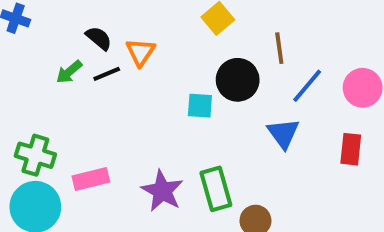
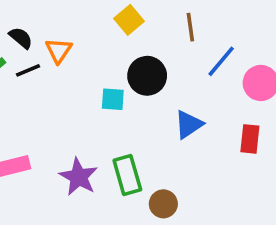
brown line: (279, 48) -> (190, 27), moved
blue line: (307, 86) -> (221, 61), moved
blue triangle: (283, 133) -> (189, 124), turned 32

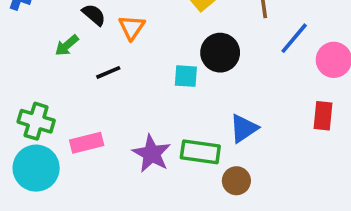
black line: (28, 70) -> (108, 72), moved
blue triangle: (189, 124) -> (244, 128), moved
green rectangle: (127, 175) -> (200, 152), turned -66

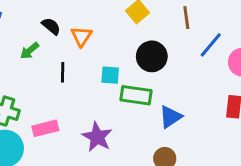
black line: (108, 72) -> (63, 72), turned -66
cyan square: (186, 76) -> (110, 75), moved
green rectangle: (200, 152) -> (136, 95), moved

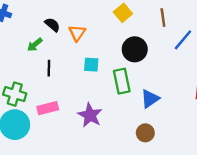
black line: (63, 72) -> (49, 68), moved
cyan square: (110, 75) -> (91, 65), moved
green rectangle: (136, 95) -> (122, 81), turned 70

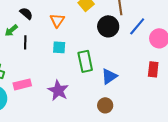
orange triangle: (77, 33) -> (57, 20), moved
black circle: (135, 49) -> (108, 26), moved
black line: (49, 68) -> (25, 42), moved

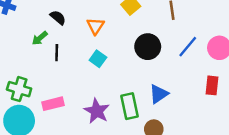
black circle: (108, 26) -> (148, 47), moved
blue line: (137, 26) -> (188, 47), moved
cyan square: (59, 47) -> (98, 59), turned 32
green rectangle: (85, 61) -> (130, 106), moved

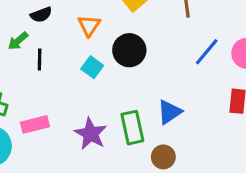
black semicircle: (58, 17) -> (41, 15), turned 119
black circle: (148, 47) -> (129, 50), moved

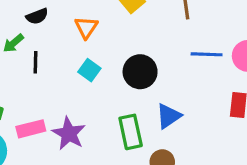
black circle: (129, 50) -> (140, 72), moved
blue line: (207, 52) -> (207, 54), turned 52
purple star: (91, 134) -> (69, 134), moved

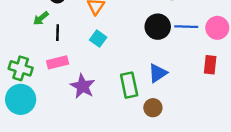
black circle: (140, 72) -> (158, 27), moved
pink rectangle: (31, 129) -> (58, 62), moved

